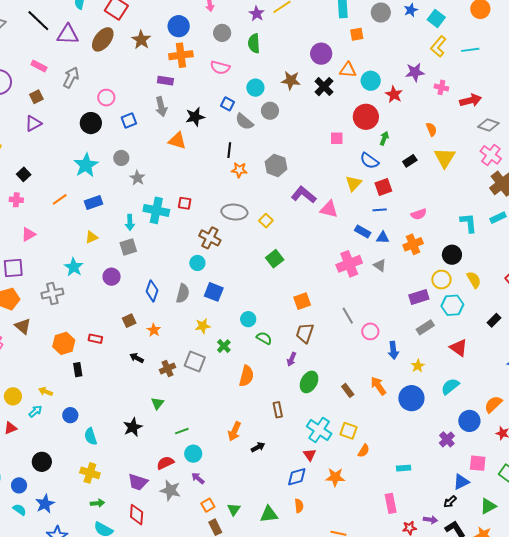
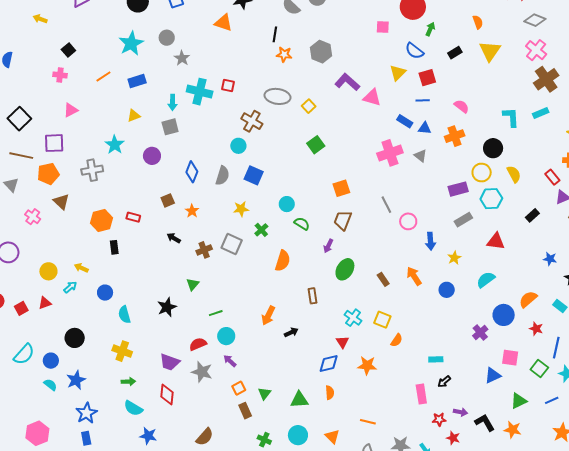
pink semicircle: (419, 214) -> (461, 106), turned -126
red triangle: (459, 348) -> (496, 241), turned -30
blue circle: (411, 398) -> (447, 290), size x0.6
cyan cross: (319, 430) -> (353, 318), size x0.7
black arrow: (450, 502) -> (444, 382), moved

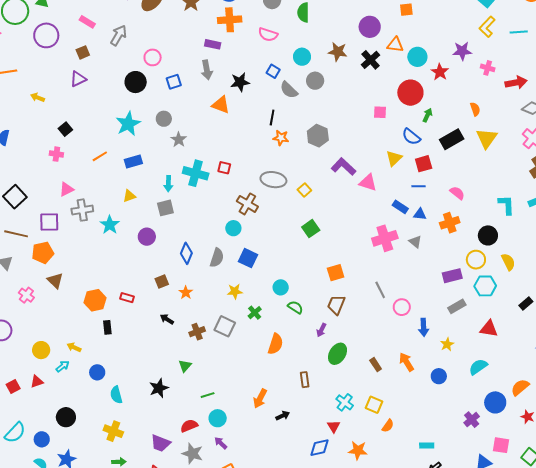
black rectangle: (455, 53) -> (452, 139), size x1.6
gray cross: (92, 170) -> (82, 210), moved

